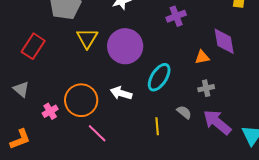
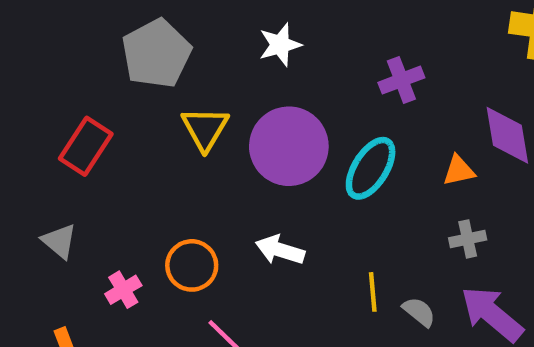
cyan ellipse: (159, 77) -> (371, 168), moved
orange circle: (81, 100) -> (192, 265), size x0.7
gray semicircle: (184, 112) -> (419, 312), moved
yellow line: (157, 126) -> (373, 292), moved

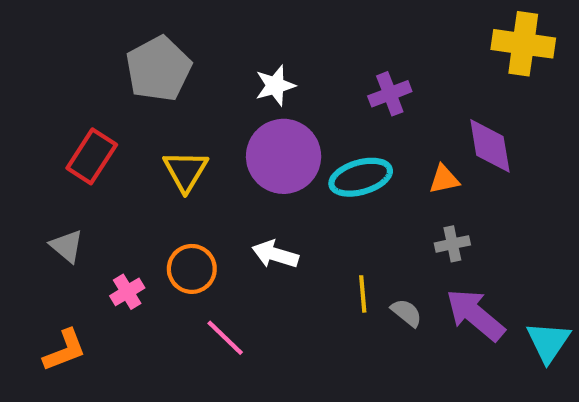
white star: (280, 45) -> (275, 85), moved
yellow triangle: (205, 129) -> (186, 171), moved
cyan ellipse: (371, 168) -> (361, 177), turned 42

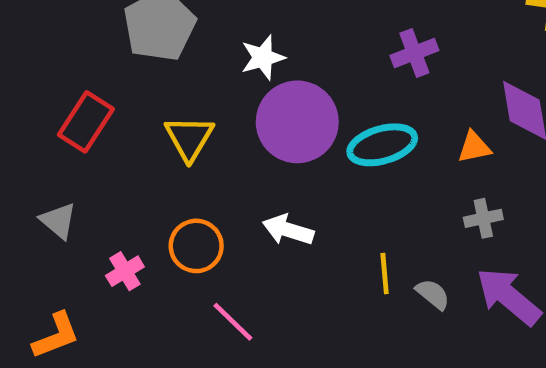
white star: (275, 85) -> (263, 58), moved

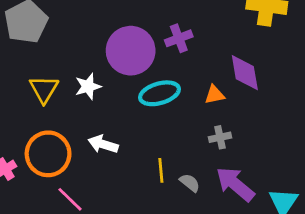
white star: (263, 58) -> (88, 86), moved
purple circle: (297, 122) -> (131, 51), moved
orange circle: (196, 246) -> (48, 154), size x1.4

